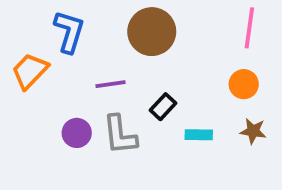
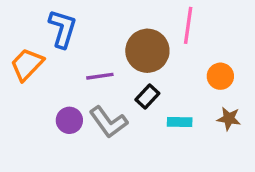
pink line: (249, 28) -> (188, 25), moved
brown circle: (152, 32) -> (147, 51), moved
gray L-shape: (120, 135) -> (108, 122), turned -30

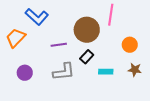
blue L-shape: (63, 29) -> (37, 17), turned 115
purple circle: (69, 120) -> (25, 73), moved
gray L-shape: (108, 122) -> (64, 72), turned -60

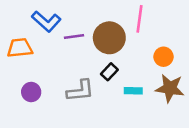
orange trapezoid: (16, 38) -> (20, 48), turned 40
purple line: (59, 45) -> (74, 37), moved
brown star: (135, 70) -> (170, 88), size x1.6

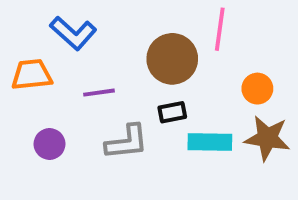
purple line: (74, 37) -> (99, 93), moved
black rectangle: (109, 72) -> (172, 112), turned 36
cyan rectangle: (133, 91) -> (210, 142), size x1.5

